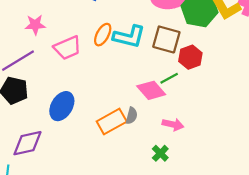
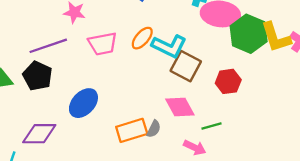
brown square: (166, 39) -> (186, 66), moved
green line: (169, 78) -> (212, 126), moved

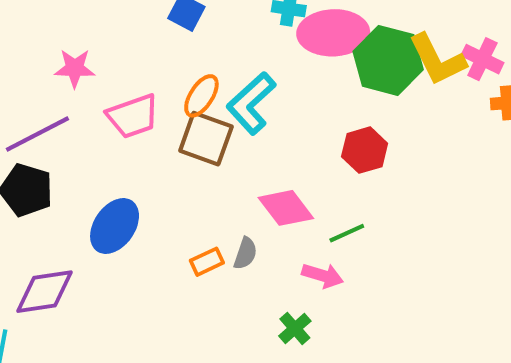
cyan L-shape: (169, 46) -> (251, 103), turned 120
brown square: (186, 66) -> (206, 139), moved
orange rectangle: (132, 130) -> (207, 262), size x0.6

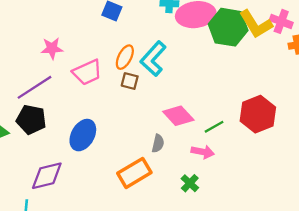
brown square: (206, 139) -> (130, 81), size x0.6
red hexagon: (365, 150) -> (258, 114), moved, size x1.4
orange rectangle: (207, 262) -> (134, 173), moved, size x1.8

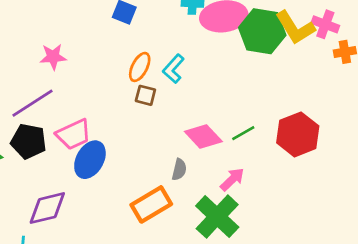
cyan L-shape: (153, 59) -> (173, 69), size x0.7
pink trapezoid: (87, 72) -> (73, 134), moved
green line: (214, 127) -> (243, 133), moved
pink arrow: (203, 152) -> (232, 179), turned -55
green cross: (190, 183) -> (217, 217), size x2.0

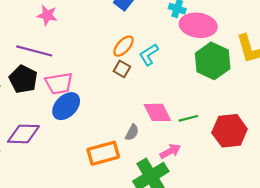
green hexagon: (262, 31) -> (213, 61), moved
pink star: (53, 57) -> (47, 15), moved
purple line: (32, 103) -> (34, 51), turned 32

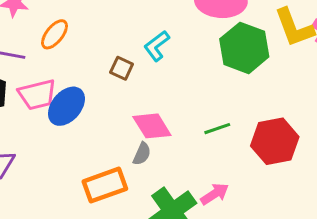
orange ellipse: (124, 46) -> (54, 34), moved
blue ellipse: (66, 106) -> (66, 106), moved
pink diamond: (157, 112) -> (152, 126), moved
pink arrow: (170, 151) -> (215, 194), moved

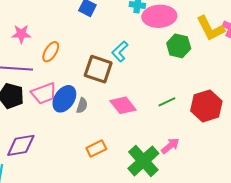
green hexagon: (244, 48) -> (179, 46), size x0.7
brown square: (122, 68) -> (98, 69), size x1.8
gray semicircle: (142, 154) -> (82, 105), moved
orange rectangle: (105, 185) -> (96, 149), size x0.7

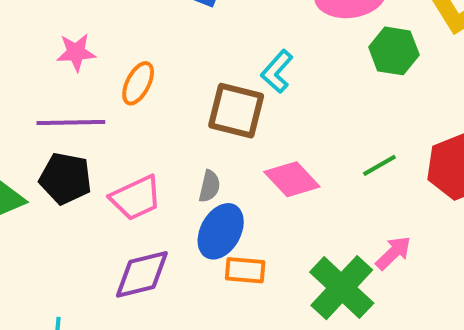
pink trapezoid: (44, 93) -> (136, 198), moved
blue ellipse: (64, 99) -> (221, 231), moved
purple diamond: (21, 145) -> (142, 274), moved
orange rectangle: (96, 149) -> (245, 270), turned 36

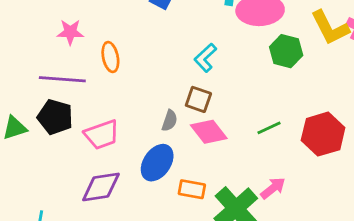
orange ellipse: (138, 83) -> (110, 57), turned -44
brown square: (236, 111) -> (198, 99), moved, size x0.7
gray semicircle: (209, 186) -> (170, 121), moved
orange rectangle: (245, 270) -> (192, 189), moved

